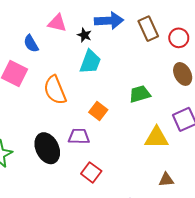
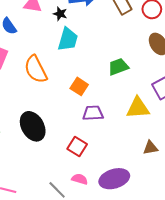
purple trapezoid: (79, 137) -> (93, 113), moved

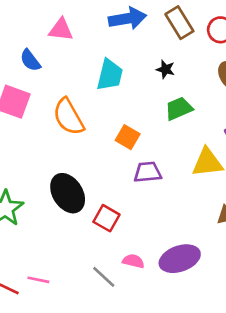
black star: (60, 14) -> (166, 69), moved
red square: (77, 146) -> (106, 218), moved

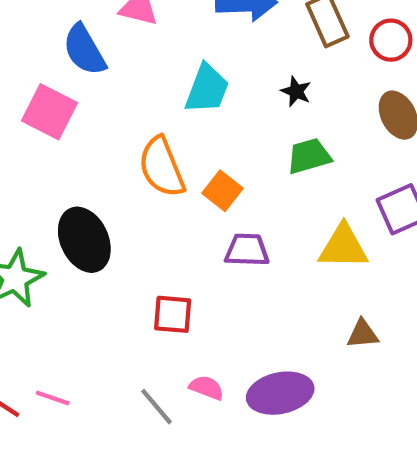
blue semicircle: (30, 60) -> (84, 50), size x1.4
orange semicircle: (68, 117) -> (162, 167), moved
black ellipse: (68, 193) -> (84, 240), moved
red square: (106, 218) -> (173, 314), turned -32

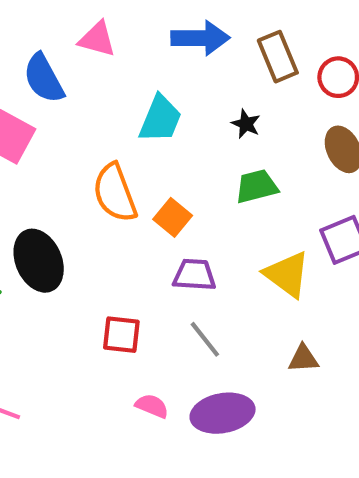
yellow triangle: (343, 247) -> (287, 274), turned 34
gray line: (157, 407) -> (205, 339), moved

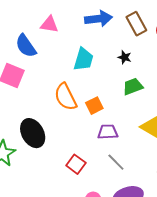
orange square: (173, 217) -> (94, 106), turned 30
red square: (121, 335) -> (76, 164), turned 36

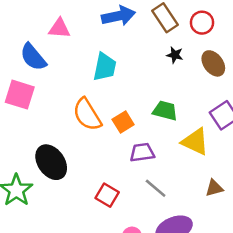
black star: (125, 57) -> (175, 55), moved
green trapezoid: (133, 87) -> (165, 111), moved, turned 40

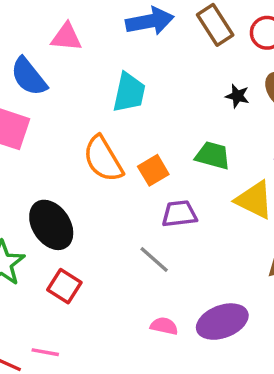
black star: (175, 55) -> (237, 96), moved
gray line: (156, 188) -> (154, 260), moved
red square: (107, 195) -> (64, 286), moved

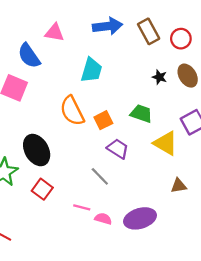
purple trapezoid: (179, 214) -> (118, 149), turned 35
pink line: (45, 352) -> (82, 207), moved

